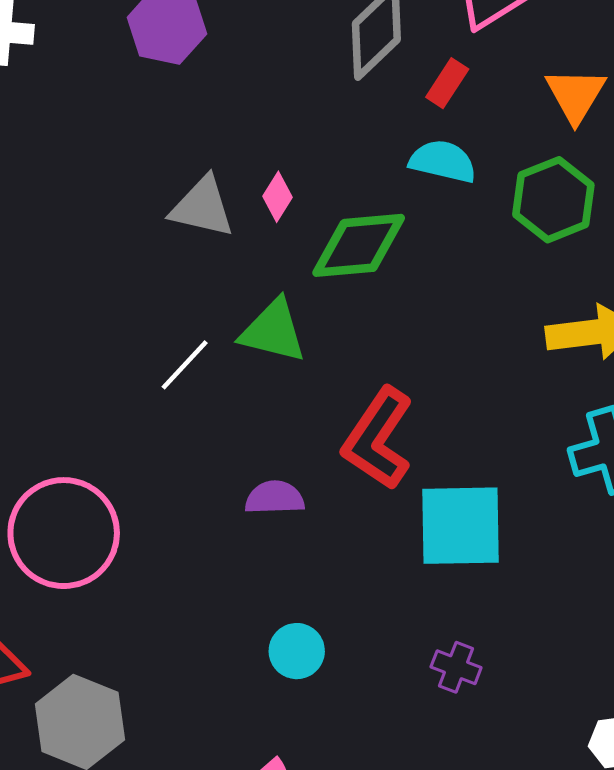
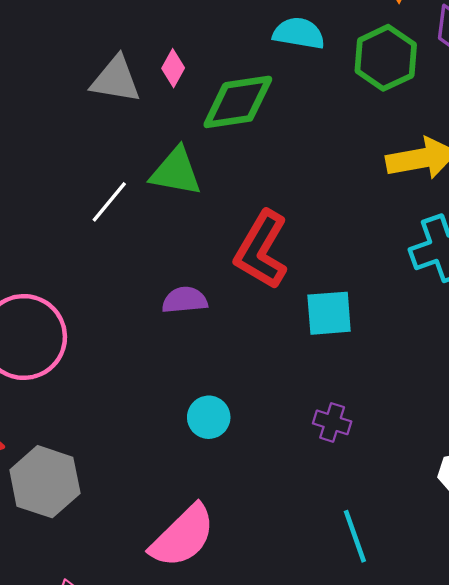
cyan square: (460, 526) -> (329, 313), size x0.7

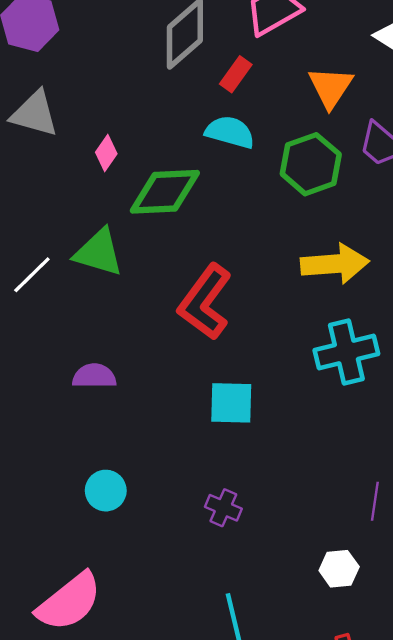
gray triangle: (116, 80) -> (35, 114), moved
red L-shape: (261, 250) -> (205, 302), moved

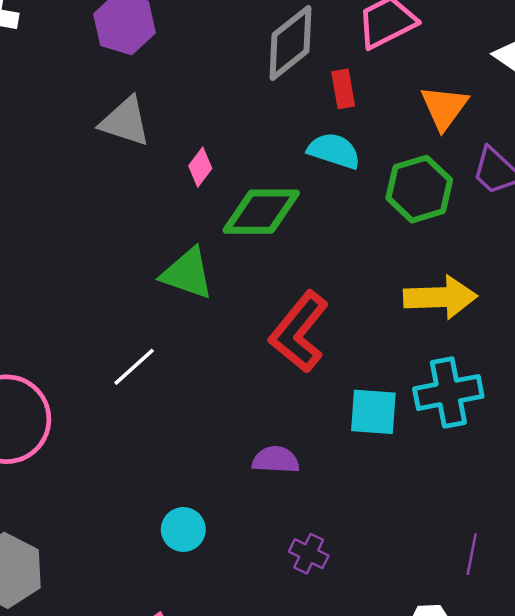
red rectangle: (236, 74) -> (343, 89), turned -48
white line: (32, 275) -> (134, 367), moved
purple semicircle: (94, 376) -> (276, 460), moved
cyan square: (231, 403) -> (373, 412), moved

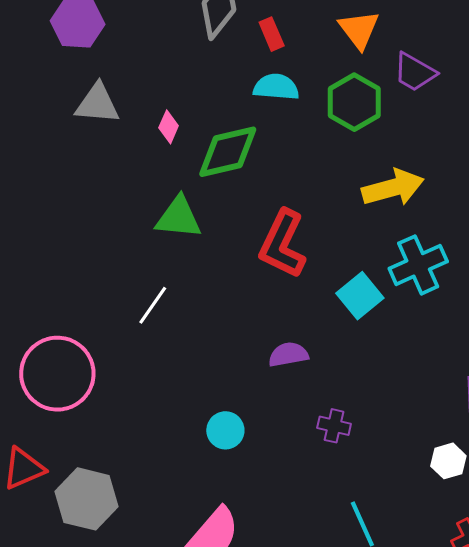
cyan square: (373, 412) -> (360, 296), turned -30

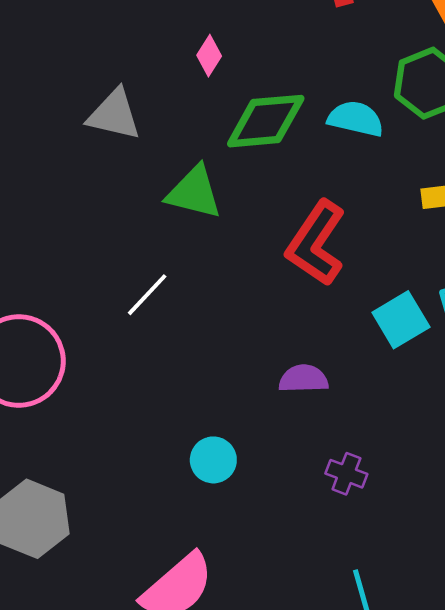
cyan semicircle: (276, 87) -> (356, 119), moved
gray triangle: (97, 104) -> (114, 115), moved
pink diamond: (169, 127) -> (209, 56), moved

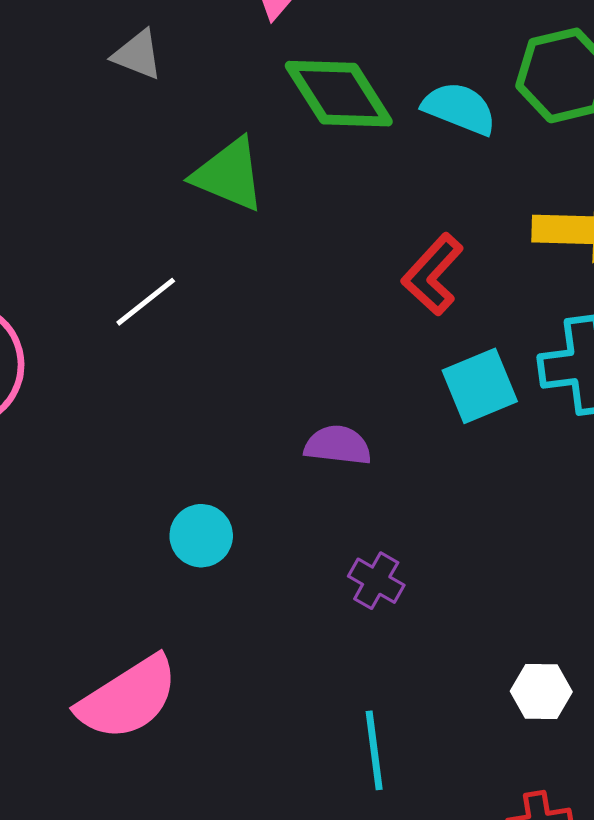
gray triangle: (114, 115) -> (138, 55), size x0.7
green diamond: (266, 121) -> (339, 94), turned 54
red L-shape: (316, 243) -> (433, 274), moved, size x0.7

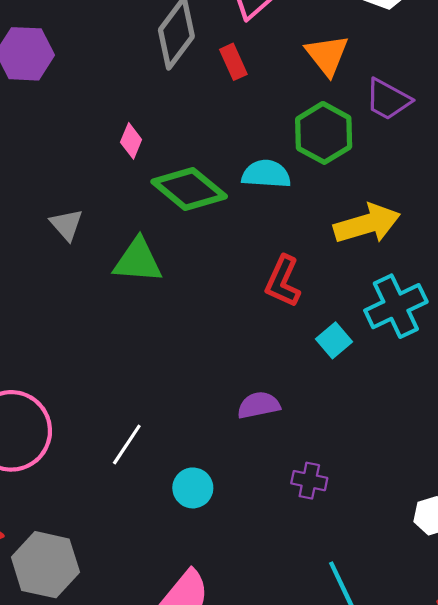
gray triangle: (138, 55) -> (66, 225), moved, turned 45
white line: (146, 302) -> (127, 444), moved
cyan square: (480, 386) -> (334, 340), size x0.7

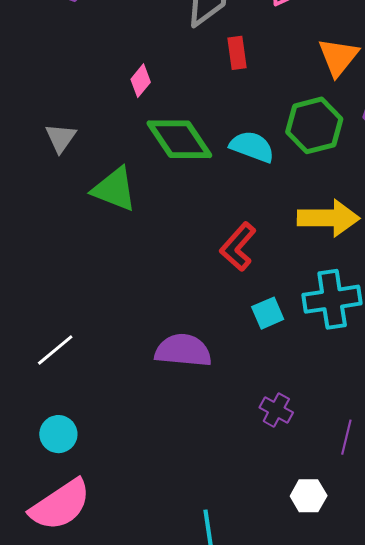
red rectangle: (233, 62) -> (237, 53), moved
purple semicircle: (259, 405) -> (183, 350), size x1.4
purple cross: (309, 481) -> (276, 410), moved
cyan circle: (193, 488) -> (58, 434), moved

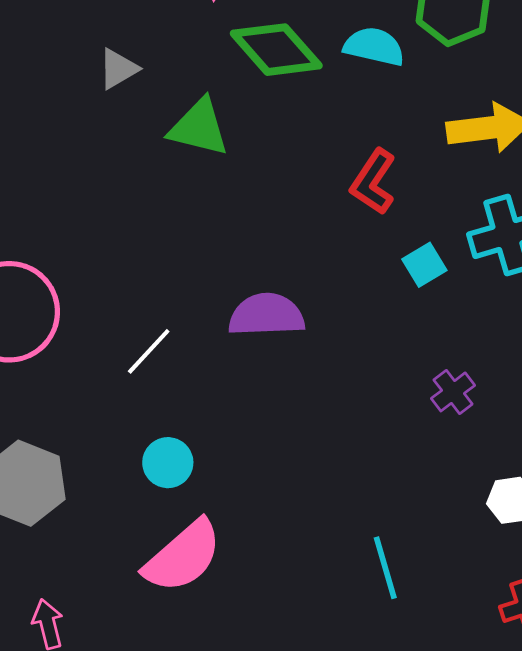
gray triangle: (61, 138) -> (118, 69), turned 32
purple semicircle: (183, 350) -> (266, 315), moved
purple cross: (276, 410) -> (453, 392), turned 32

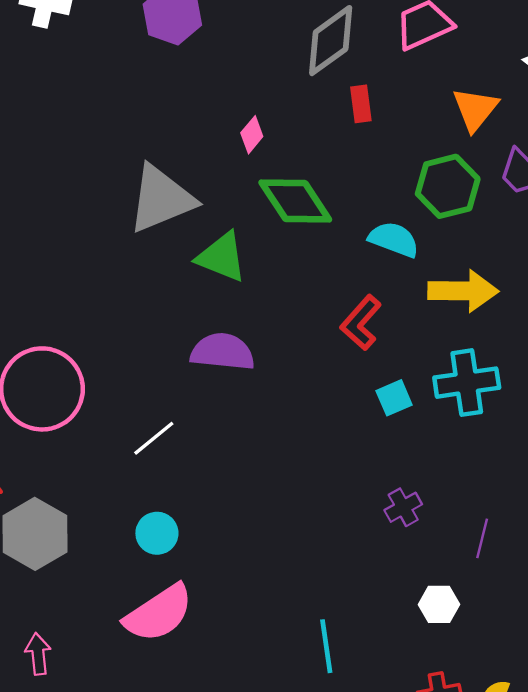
cyan semicircle: (374, 47) -> (394, 239), moved
gray triangle: (118, 69) -> (161, 199), size x2.0
purple semicircle: (266, 315) -> (222, 352), moved

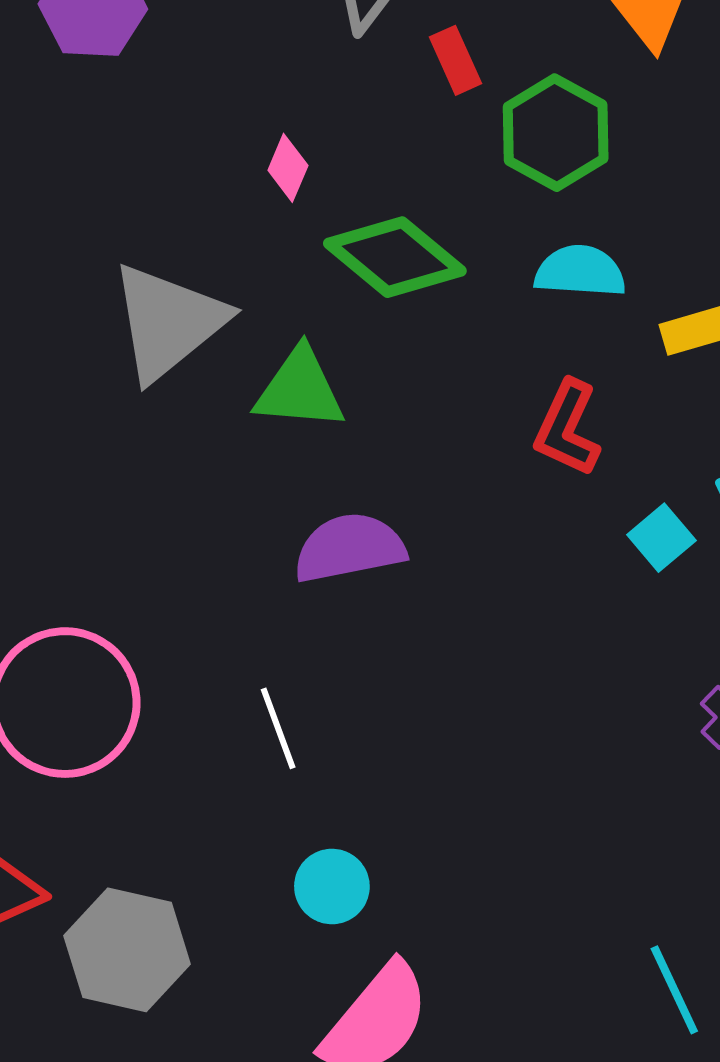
green hexagon: (448, 186) -> (556, 133), moved
white line: (154, 438) -> (278, 728), turned -54

